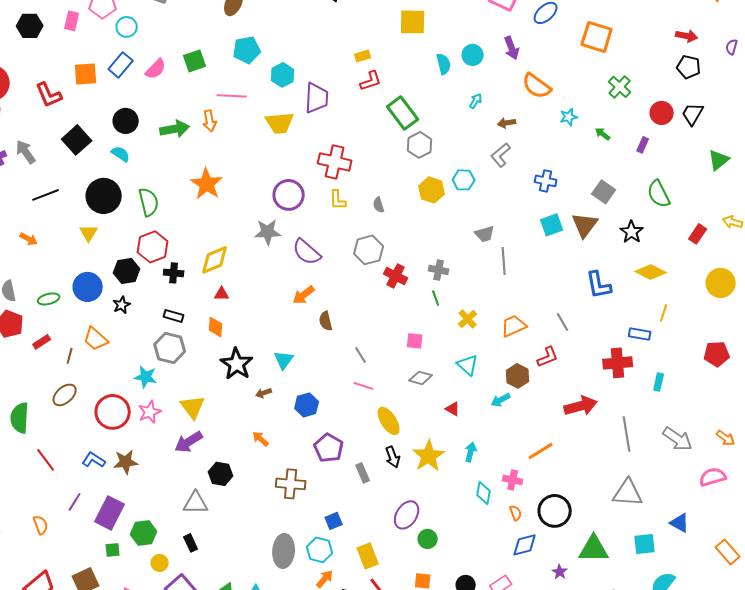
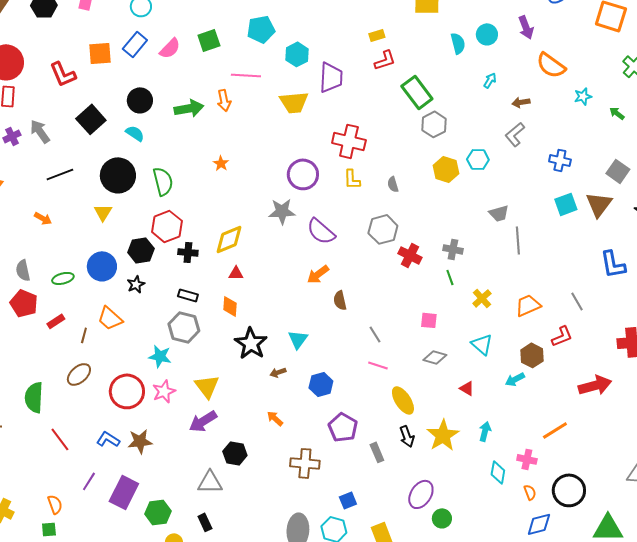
orange star: (207, 184) -> (221, 163), size x0.5
green square: (113, 550) -> (49, 529), moved

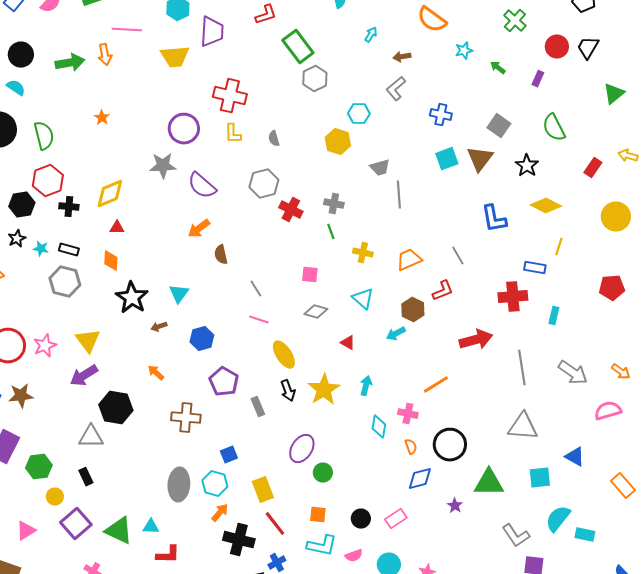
yellow hexagon: (446, 169) -> (338, 142), moved
yellow cross: (482, 298) -> (363, 253), turned -36
cyan star: (160, 356) -> (41, 249), moved, size x0.7
black hexagon: (235, 453) -> (116, 408), size x1.4

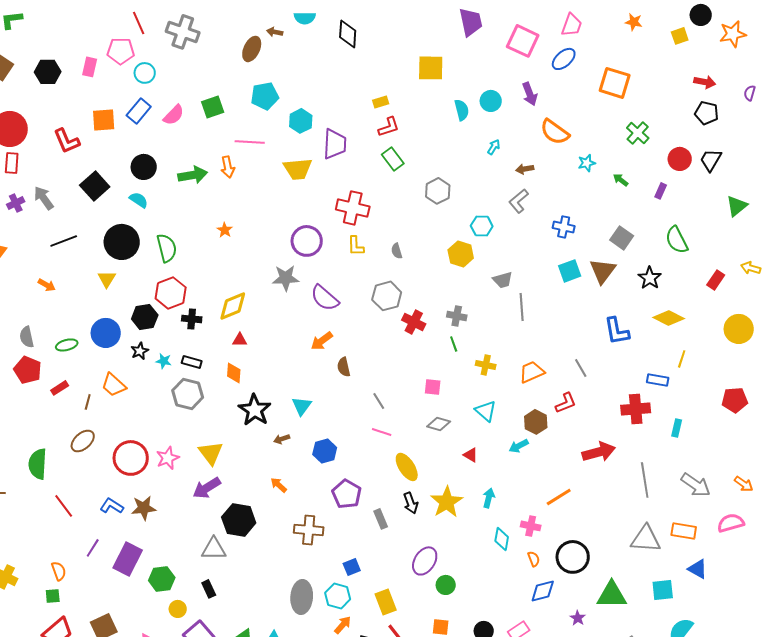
green rectangle: (298, 47) -> (393, 159), moved, size x0.7
orange rectangle: (623, 486) -> (684, 531), moved, turned -40

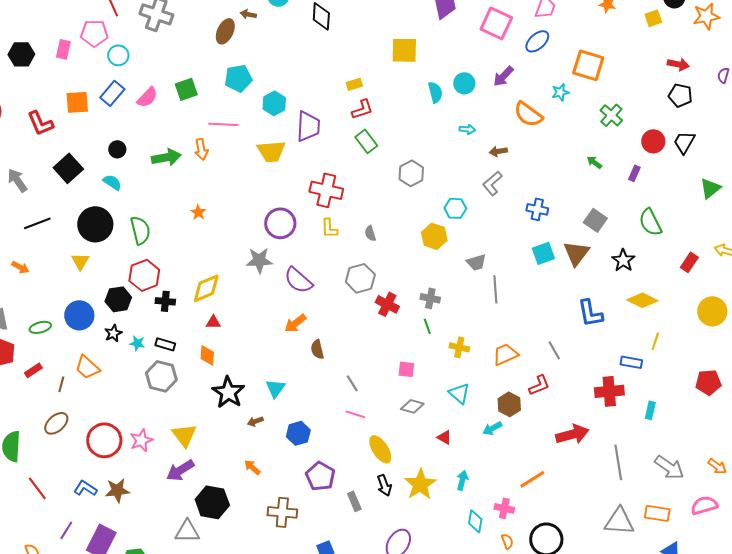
purple arrow: (530, 94) -> (503, 76), turned 65
cyan arrow: (494, 147) -> (467, 129), turned 63
cyan star: (587, 163) -> (560, 92), moved
black circle: (144, 167) -> (117, 149), size x0.7

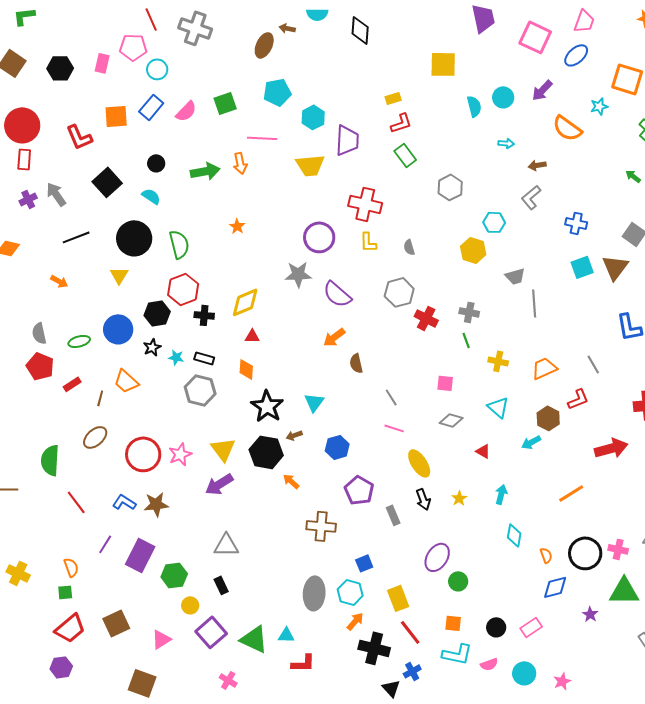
yellow star: (420, 484) -> (459, 498), size x0.5
black hexagon: (212, 502) -> (266, 452), moved
pink cross: (504, 508) -> (618, 549), moved

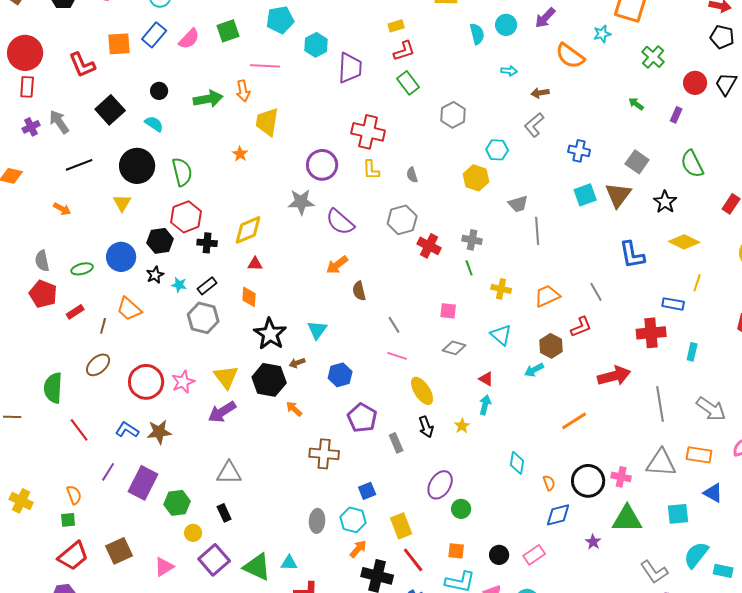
yellow trapezoid: (310, 165) -> (267, 122), moved, turned 104
black rectangle: (204, 358) -> (207, 286), turned -54
cyan arrow: (501, 494) -> (485, 405), moved
gray ellipse: (314, 593) -> (317, 521), size x0.7

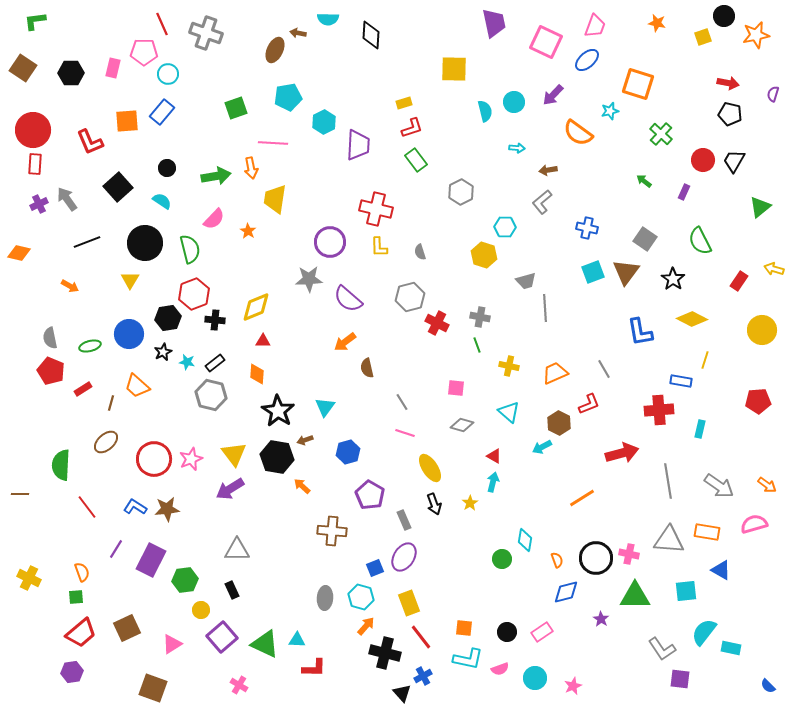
pink semicircle: (189, 39) -> (214, 219), moved
purple ellipse: (440, 485) -> (404, 557), moved
green circle: (461, 509) -> (502, 559), moved

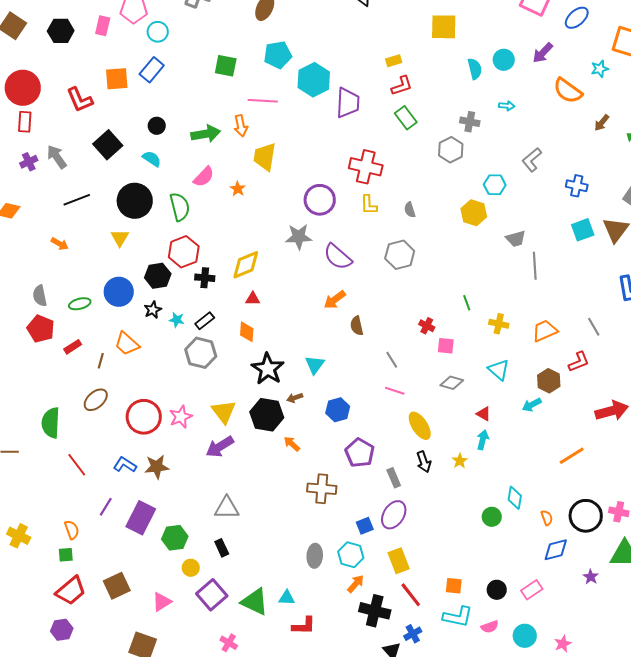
green square: (236, 108) -> (226, 66), turned 30
cyan hexagon: (324, 122) -> (314, 80), size x1.4
brown arrow: (548, 170) -> (602, 123), moved, turned -42
gray cross: (480, 317) -> (470, 122), moved
red cross: (437, 323) -> (427, 326), moved, size x0.7

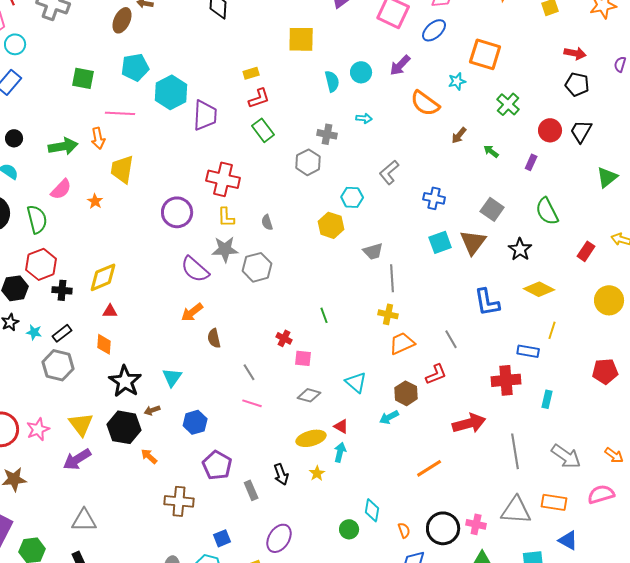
gray star: (299, 237) -> (225, 249), moved
yellow cross: (499, 324) -> (388, 314), moved
yellow ellipse: (420, 426) -> (311, 438), moved, turned -72
purple ellipse: (394, 515) -> (279, 538), moved

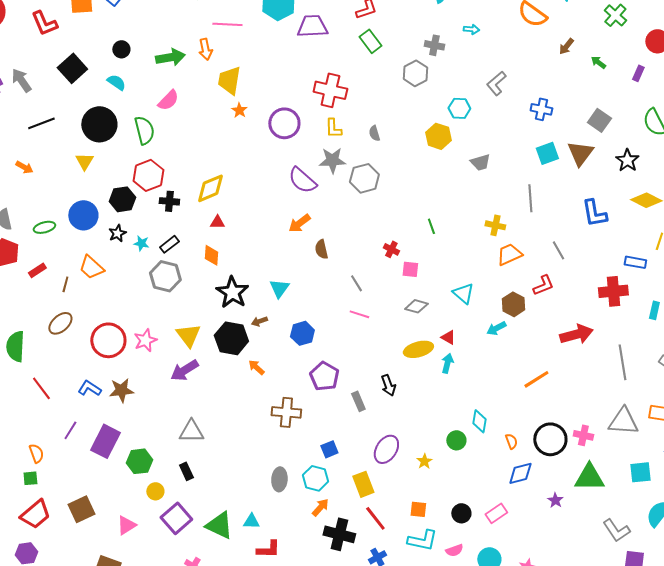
purple trapezoid: (205, 115) -> (312, 26), turned -96
orange star: (95, 201) -> (239, 110), moved
gray line: (392, 278) -> (530, 198), moved
yellow star: (317, 473) -> (424, 461), moved

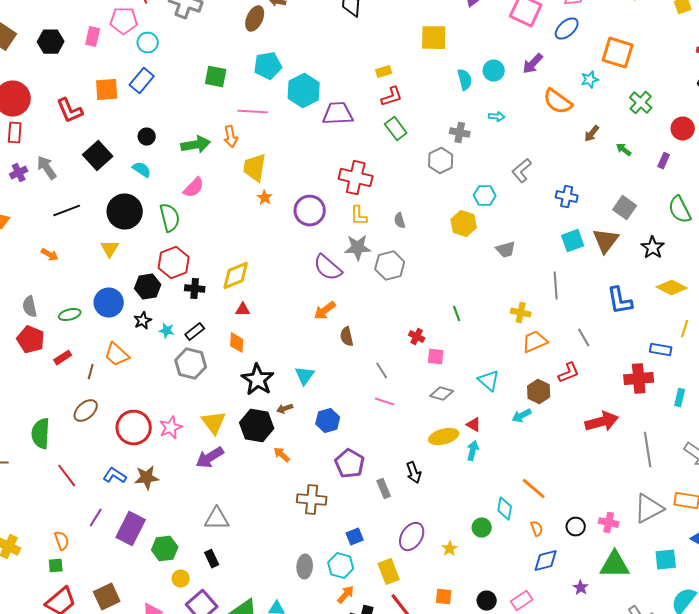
orange line: (536, 379) -> (534, 489), moved, turned 72
gray triangle: (623, 421) -> (649, 509), turned -32
black circle: (550, 439) -> (576, 527), size x0.6

